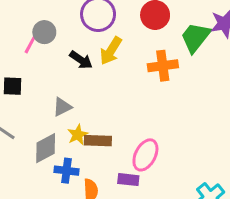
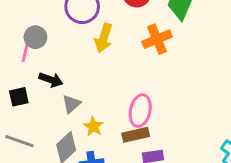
black arrow: (81, 60) -> (51, 80), moved
brown rectangle: (98, 141) -> (136, 135), moved
pink ellipse: (145, 155) -> (140, 111), moved

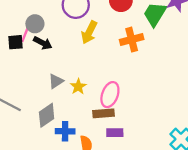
black arrow: (51, 80) -> (43, 43), moved
black square: (19, 97) -> (15, 42), moved
yellow star: (93, 126) -> (78, 87), moved

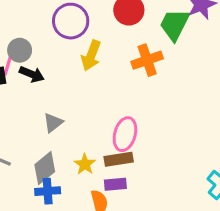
yellow star: (78, 87) -> (85, 164), moved
blue cross: (65, 131) -> (48, 191), moved
purple rectangle: (115, 133) -> (115, 184), moved

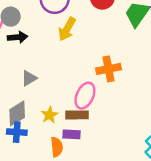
orange cross: (147, 60) -> (109, 69), moved
black arrow: (32, 74) -> (18, 37), turned -36

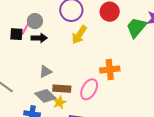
gray diamond: (17, 113) -> (45, 96), moved, turned 70
brown rectangle: (77, 115) -> (62, 89), moved

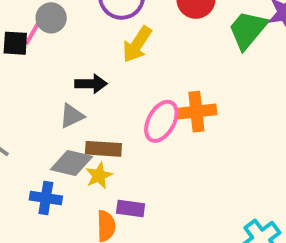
black arrow: (39, 38) -> (91, 84), moved
pink ellipse: (89, 89) -> (161, 121), moved
gray diamond: (45, 96) -> (72, 163), turned -30

